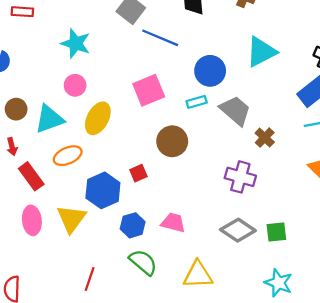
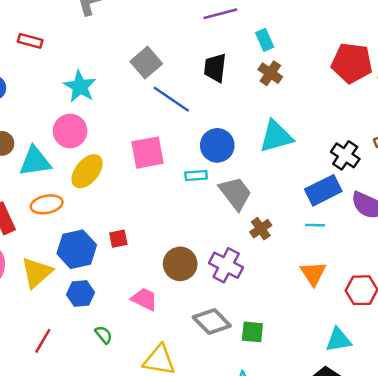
pink circle: (75, 85) -> (70, 131), size x1.4
brown circle: (172, 141) -> (180, 264), moved
blue hexagon: (133, 225) -> (81, 293), moved
green semicircle: (143, 262) -> (104, 335), size x0.6

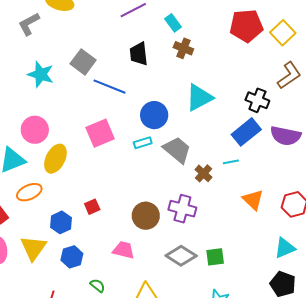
cyan star: (80, 86) -> (41, 74), moved
cyan line: (315, 225) -> (231, 162), moved
blue hexagon: (77, 249) -> (61, 222), size x0.7

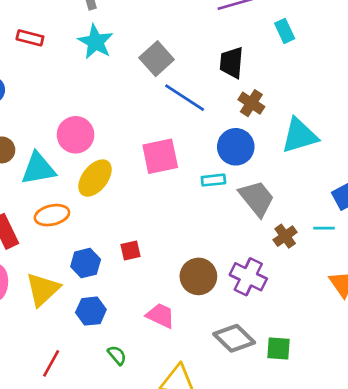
brown cross: (183, 48) -> (251, 103), moved
cyan star: (41, 74) -> (95, 42), moved

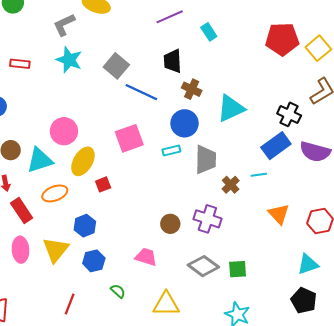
gray trapezoid: (257, 198) -> (206, 160), turned 48
red square: (131, 251) -> (103, 184), moved
brown circle: (198, 276) -> (170, 224), size x0.7

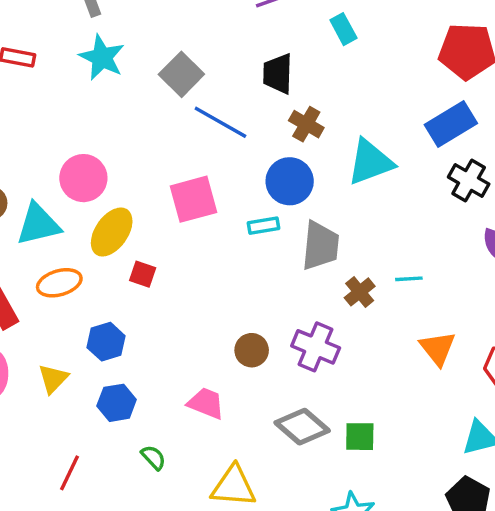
blue rectangle: (276, 146) -> (451, 124), moved
red square: (103, 184) -> (143, 274), turned 35
yellow triangle: (56, 250) -> (53, 379), size x0.7

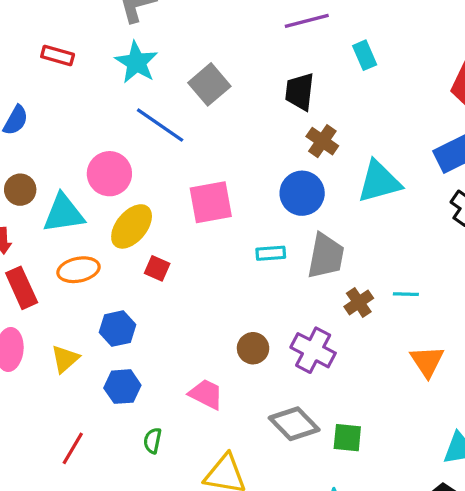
blue line: (220, 122) -> (160, 125), moved
cyan rectangle: (264, 226) -> (271, 253), moved
green semicircle: (153, 457) -> (152, 441), turned -130

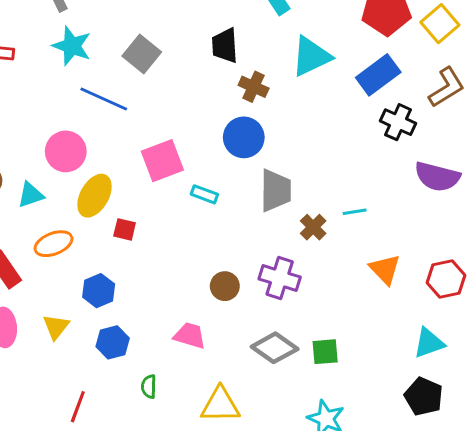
cyan triangle: (379, 182) -> (311, 56), moved
cyan triangle: (64, 213) -> (31, 195), size x0.7
cyan rectangle: (271, 253) -> (204, 194), moved, turned 35

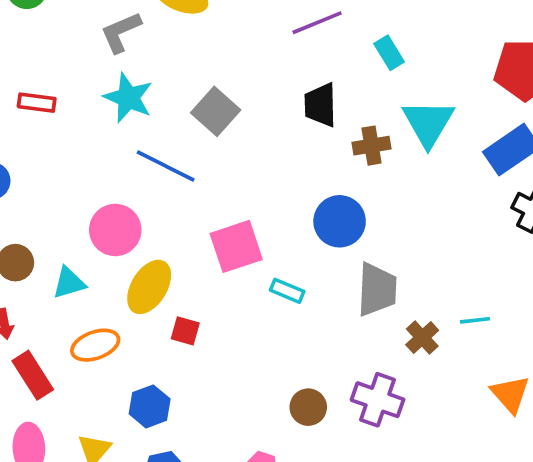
cyan triangle: (311, 56) -> (428, 123), turned -36
brown cross: (254, 87) -> (372, 146), moved, turned -36

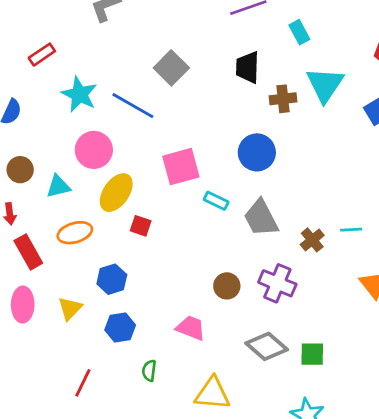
cyan star: (128, 98) -> (79, 94), moved
red rectangle: (37, 103) -> (42, 55), turned -45
gray trapezoid: (377, 290) -> (261, 218), moved, turned 147

